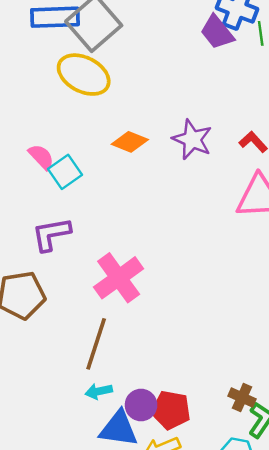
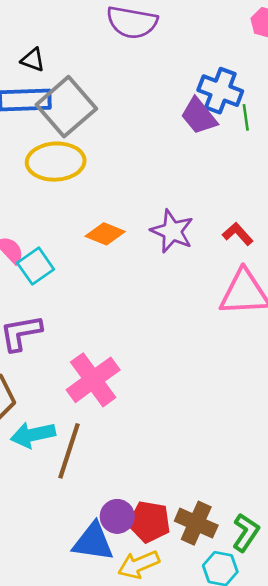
yellow ellipse: (84, 75) -> (56, 162), turned -30
cyan arrow: (99, 391) -> (33, 435), moved, size x1.5
brown cross: (242, 398) -> (196, 523), moved, size x1.4

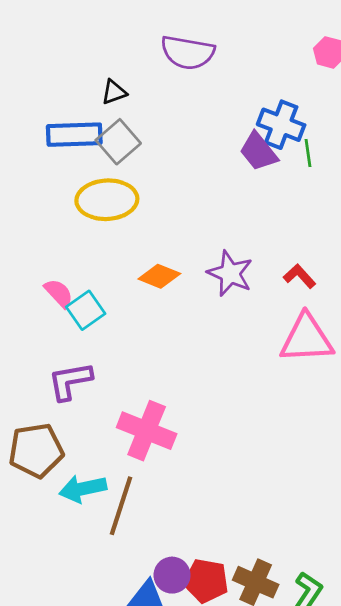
black triangle: (33, 60) -> (114, 92), moved, turned -40
gray square: (66, 107) -> (118, 142), size x0.7
pink cross: (93, 380) -> (147, 431), turned -32

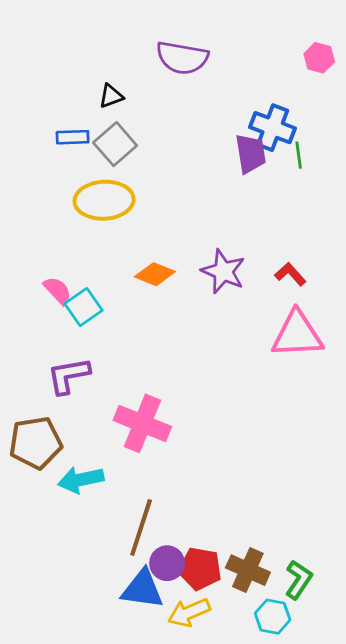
blue rectangle: (74, 135) -> (73, 137), size x0.6
purple trapezoid: (258, 152) -> (251, 154), turned -150
brown line: (121, 506) -> (141, 528), moved

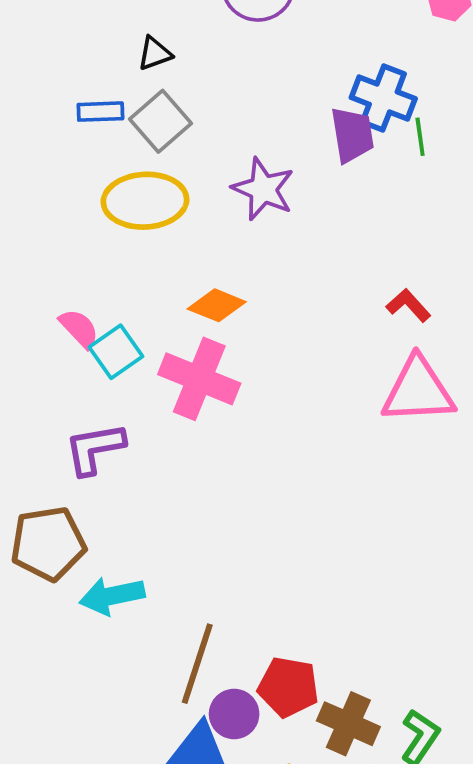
purple star: (223, 271) -> (263, 189), moved
pink cross: (142, 423) -> (199, 379), moved
red pentagon: (200, 569) -> (288, 687), moved

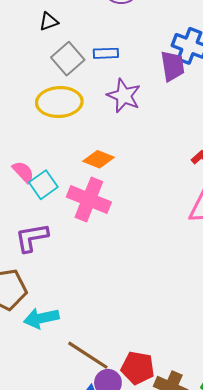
black triangle: (155, 53) -> (49, 22), moved
blue rectangle: (100, 112) -> (106, 53), moved
brown line: (197, 664) -> (88, 355), turned -75

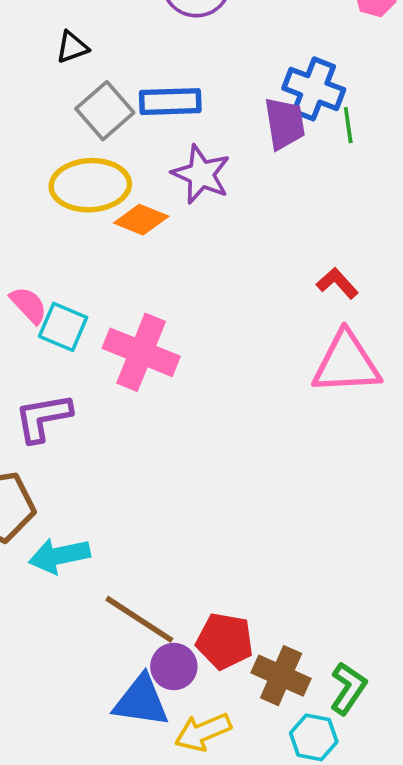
blue rectangle: (106, 53) -> (170, 102), size x1.4
orange diamond: (98, 159) -> (141, 220), moved
cyan square: (43, 185) -> (63, 327), turned -32

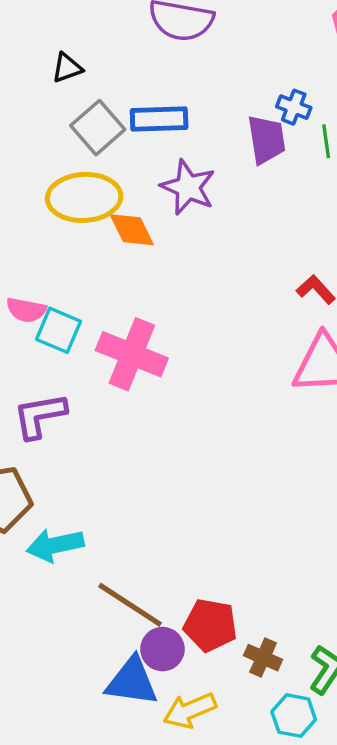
blue cross: (314, 89) -> (294, 107), size x0.6
orange diamond: (141, 220) -> (132, 230), turned 42
pink semicircle: (29, 305) -> (26, 310), turned 144
brown cross: (281, 676) -> (263, 658), size x0.7

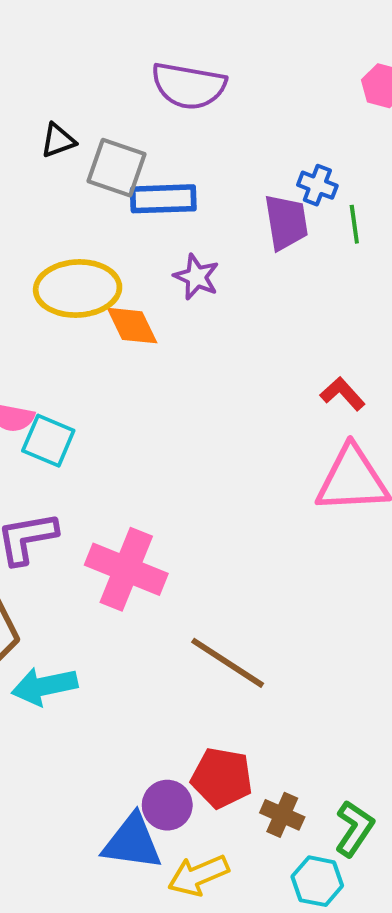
gray square: (98, 128) -> (117, 168), moved, turned -30
purple star: (188, 187) -> (196, 277), size x0.7
pink cross: (132, 354) -> (126, 569), moved
brown line: (130, 605) -> (228, 663), moved

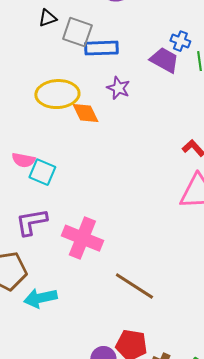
purple trapezoid: (286, 222) -> (164, 60), turned -52

